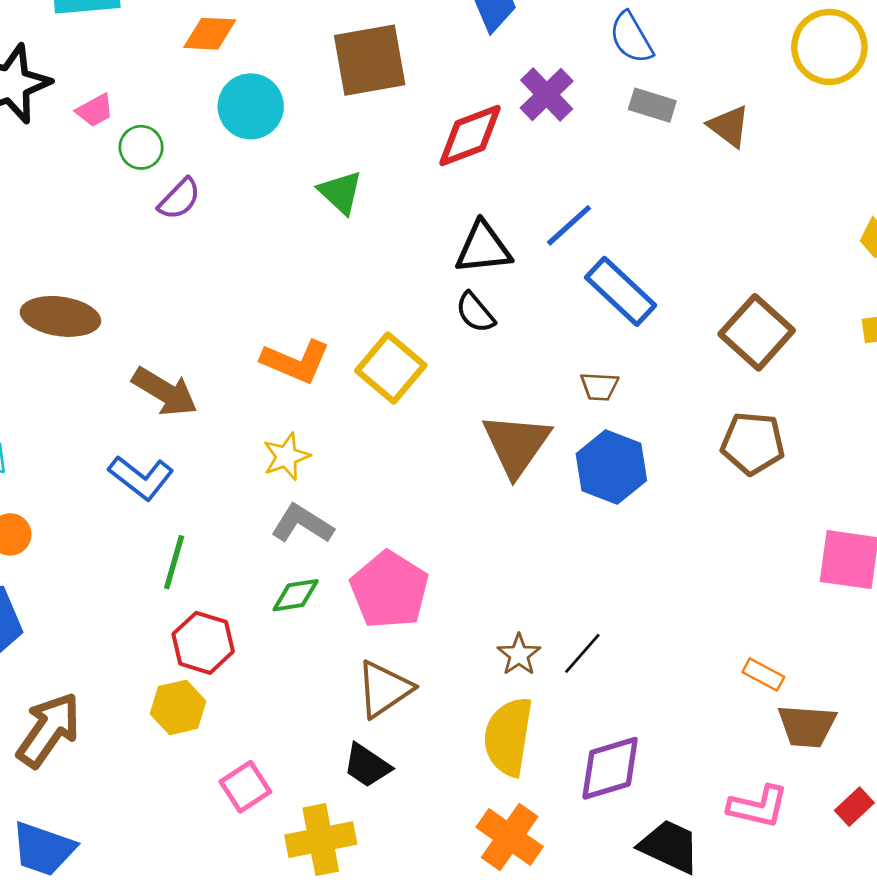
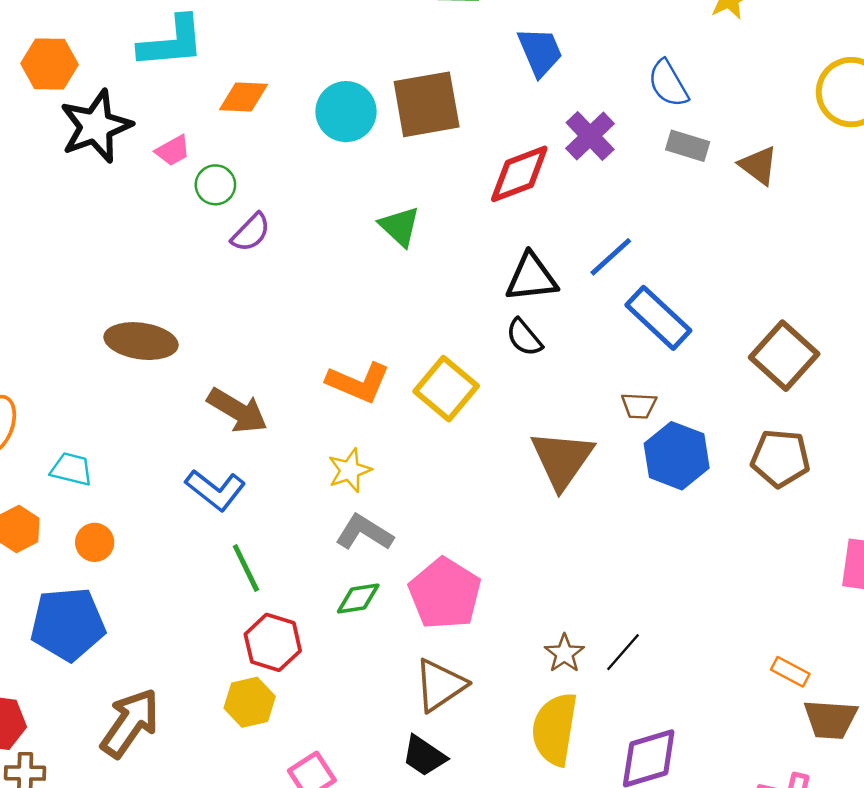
orange diamond: (210, 34) -> (244, 97), moved
cyan circle: (251, 106) -> (346, 112), moved
blue hexagon: (611, 467) -> (677, 456), moved
green line: (174, 562) -> (246, 568), turned -42

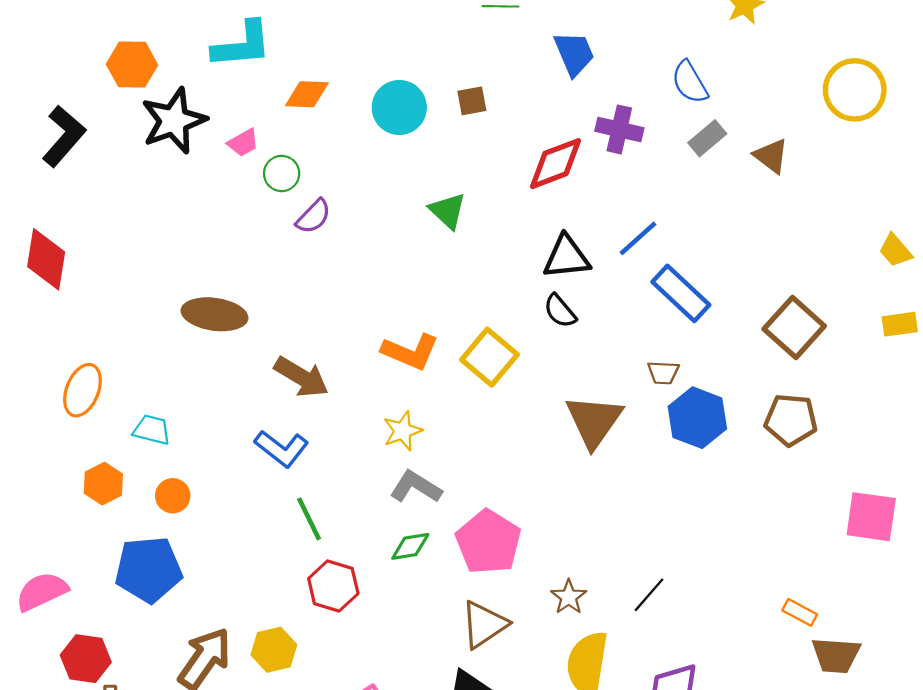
brown square: (427, 104) -> (472, 101), size x0.5
purple cross: (590, 136) -> (619, 129), turned -33
gray rectangle: (688, 146) -> (707, 138), turned -57
brown star: (564, 653) -> (569, 597), moved
yellow hexagon: (250, 702) -> (274, 650), moved

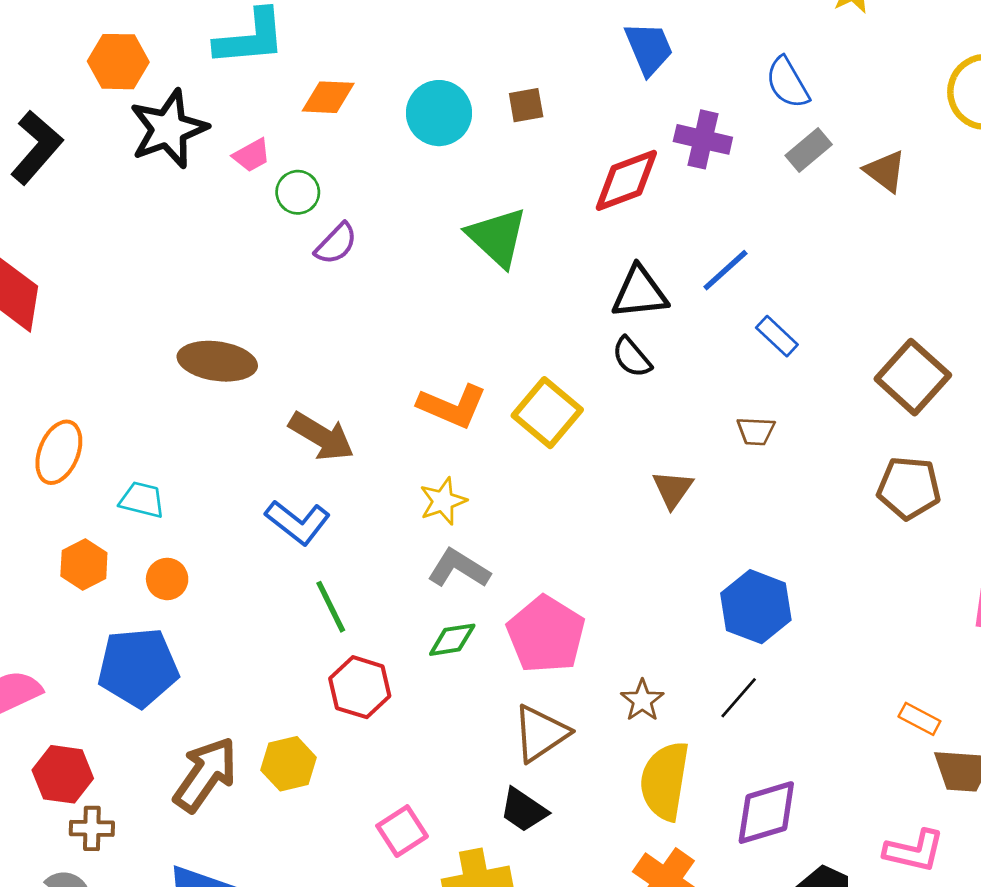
green triangle: (448, 211) -> (497, 237), size x1.4
blue rectangle: (681, 293) -> (777, 336), size x0.6
blue hexagon: (697, 418) -> (756, 607), moved
brown triangle: (594, 421) -> (673, 489), size x0.6

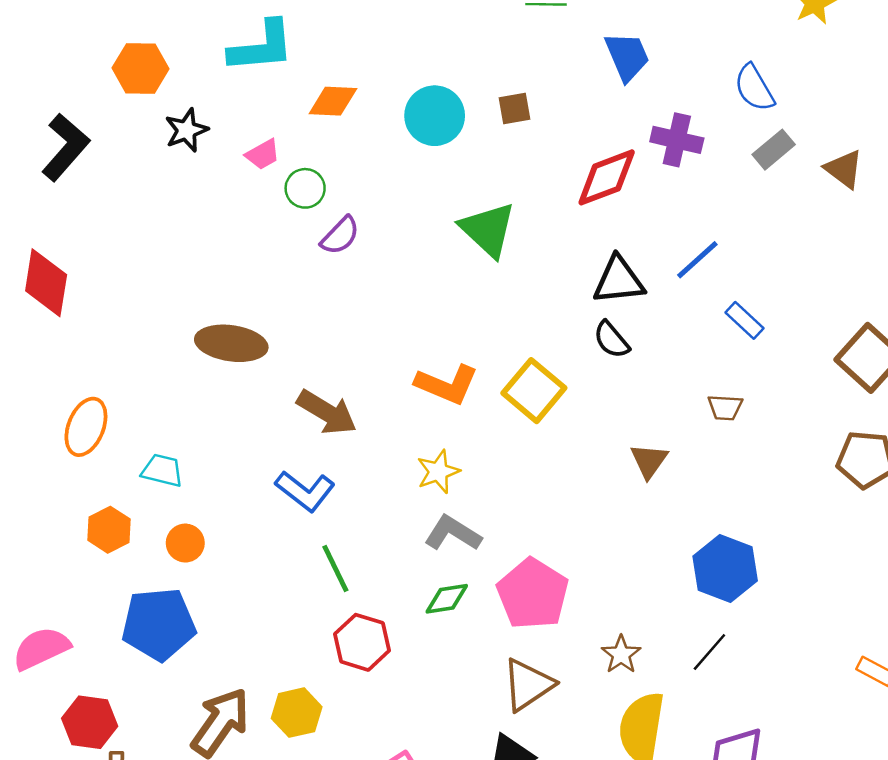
black star: (168, 129) -> (186, 130), size x0.6

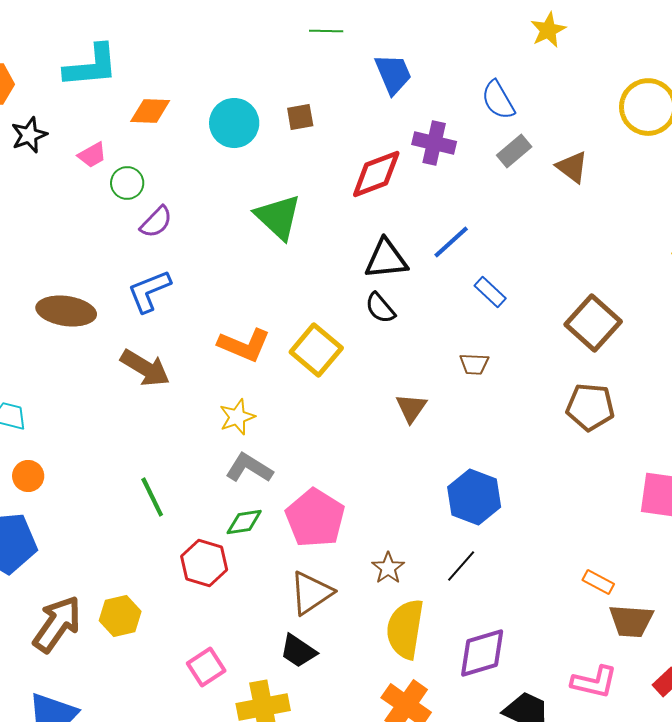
blue L-shape: (305, 491) -> (149, 291), moved, turned 120
red hexagon: (362, 642) -> (204, 563), moved

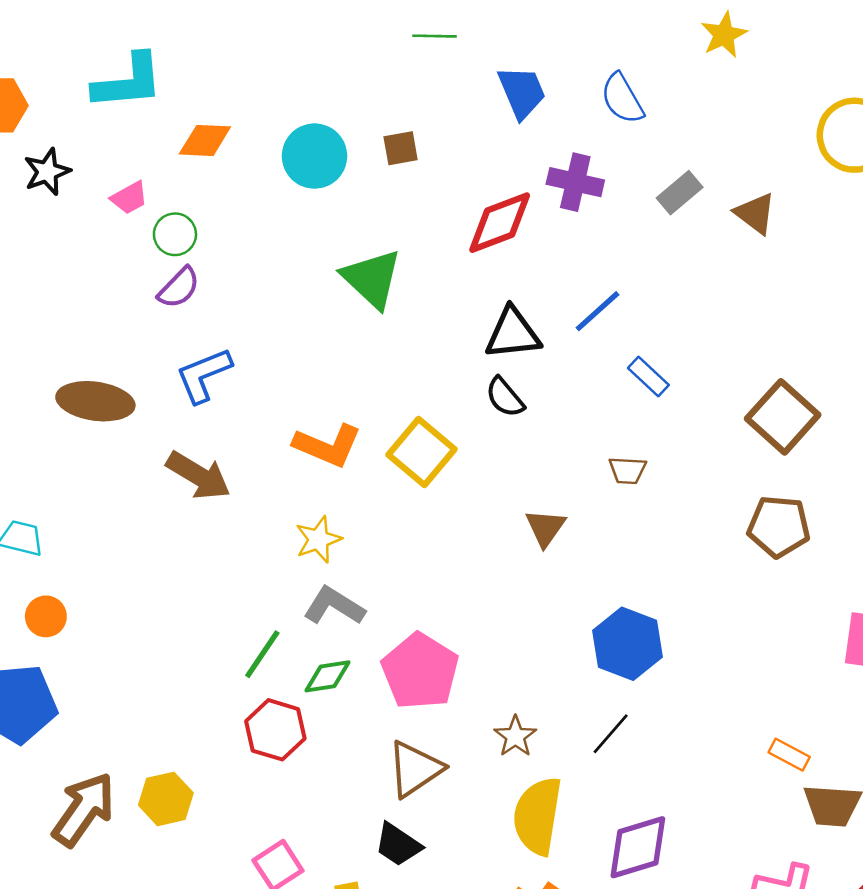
blue semicircle: (498, 100) -> (622, 99), moved
purple semicircle: (156, 222) -> (179, 288), moved
green line: (152, 497) -> (262, 654), moved, turned 60

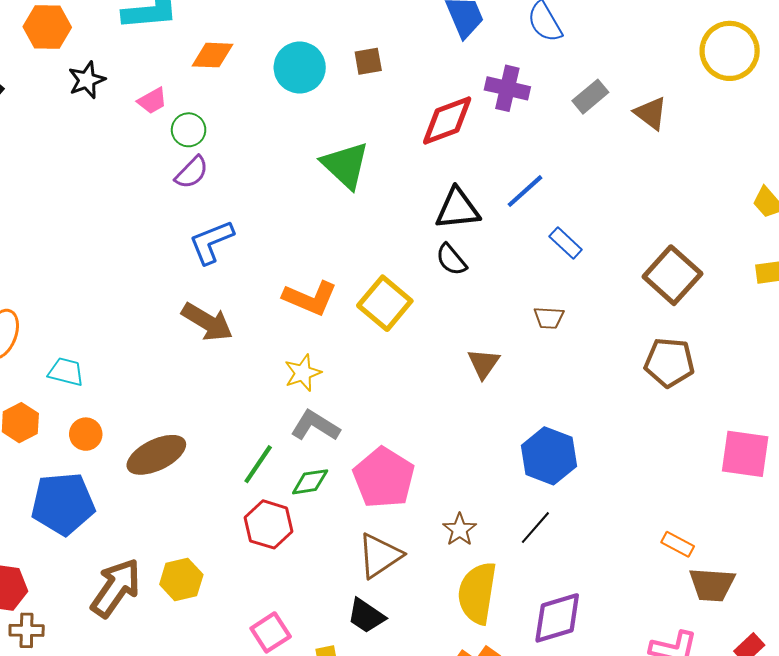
brown ellipse: (95, 401) -> (156, 455), moved, turned -34

